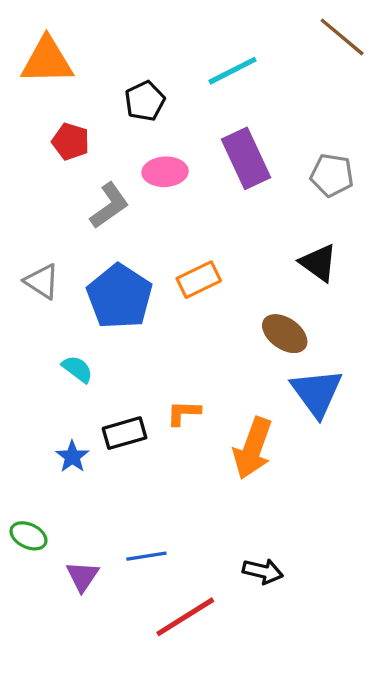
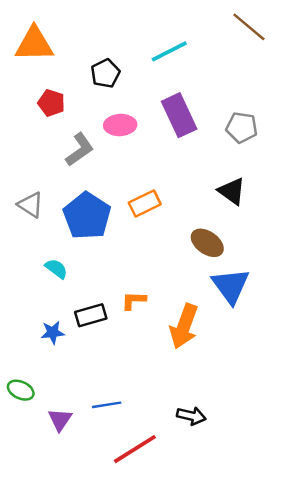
blue star: (72, 457) -> (53, 332), turned 30

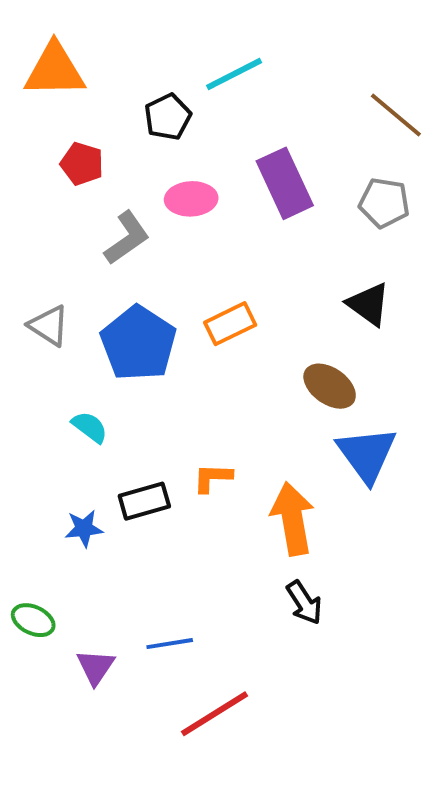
brown line: (249, 27) -> (396, 115), moved
cyan line: (169, 51) -> (234, 74), moved
orange arrow: (184, 326) -> (293, 519), turned 150
black arrow: (191, 416) -> (304, 603), moved, turned 44

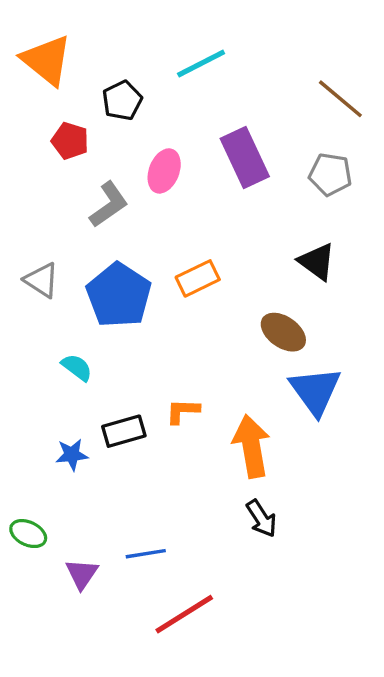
orange triangle: (55, 70) -> (47, 60), turned 40
black pentagon: (168, 117) -> (122, 100), moved
pink ellipse: (191, 199) -> (164, 171), turned -66

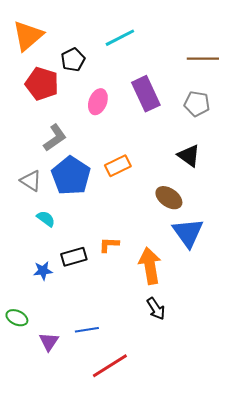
orange triangle: (47, 60) -> (28, 36), turned 40
brown line: (340, 99) -> (203, 59), turned -40
red pentagon: (70, 141) -> (42, 84), size x1.5
gray L-shape: (109, 205) -> (55, 138), moved
gray triangle: (42, 280) -> (31, 181), moved

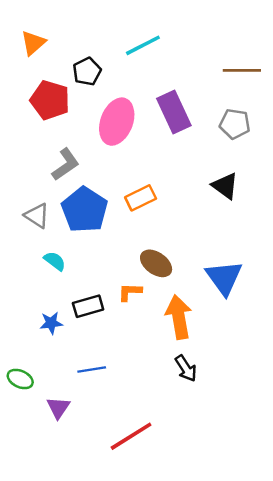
orange triangle: (28, 36) -> (33, 43), size x0.7
pink ellipse: (98, 102) -> (117, 122), size x1.5
brown ellipse: (169, 198) -> (156, 263), moved
blue line: (87, 330) -> (92, 369), moved

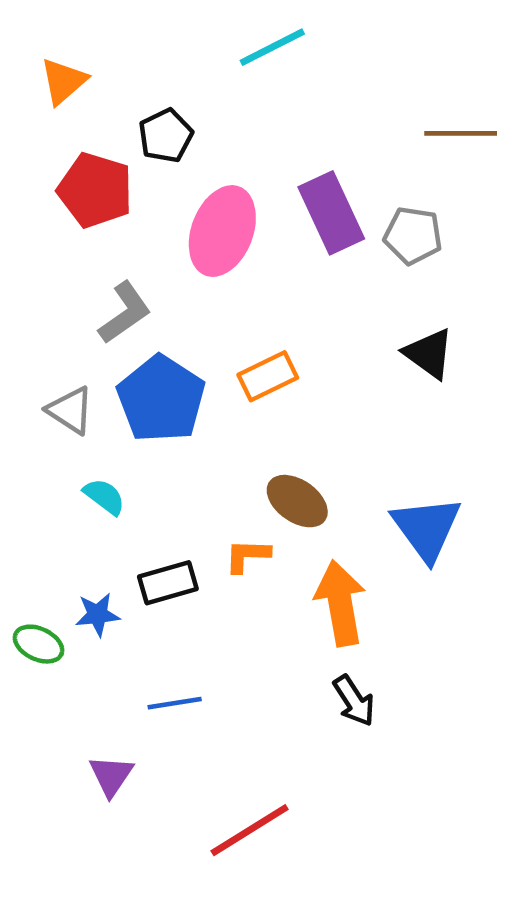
cyan line: (143, 45) -> (272, 47), moved
gray pentagon: (235, 124) -> (413, 236), moved
green ellipse: (20, 379) -> (39, 644), moved

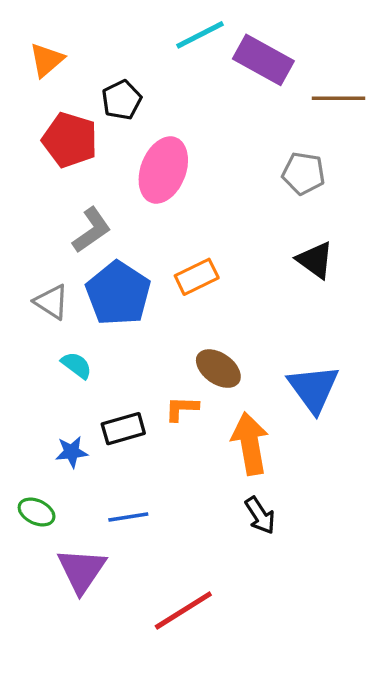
purple rectangle: (331, 213) -> (263, 60), moved, turned -36
green ellipse: (39, 644) -> (37, 512), moved
purple triangle: (111, 776) -> (82, 570), size x1.5

